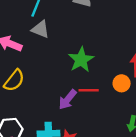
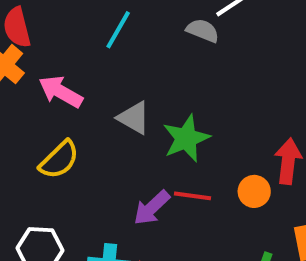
gray triangle: (41, 29) -> (134, 118), moved

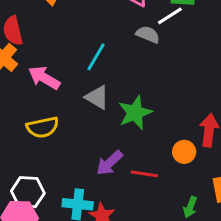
cyan line: (118, 30) -> (96, 57), moved
yellow semicircle: (59, 160) -> (43, 127), turned 32
red line: (192, 196) -> (144, 174), moved

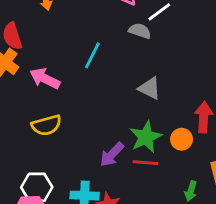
gray triangle: (97, 97) -> (150, 88), moved
green star: (135, 113) -> (146, 137), moved

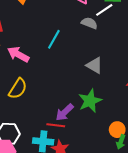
yellow semicircle: (46, 125) -> (18, 89), turned -45
orange circle: (182, 139) -> (117, 130), moved
red line: (145, 163) -> (56, 125), moved

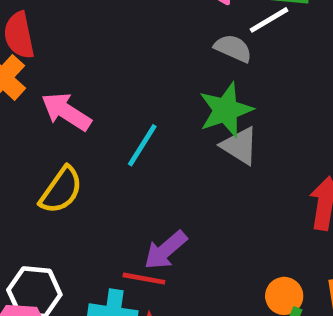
cyan line: (54, 39) -> (142, 145), moved
green star: (90, 101) -> (226, 110), moved

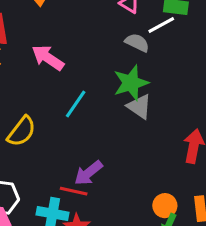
pink arrow: (66, 112) -> (48, 58), moved

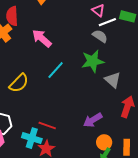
white line: (161, 25) -> (107, 22), moved
gray triangle: (139, 107) -> (113, 80), moved
purple arrow: (88, 173) -> (93, 120), moved

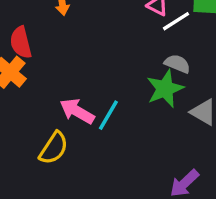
gray semicircle: (100, 36) -> (177, 64), moved
pink arrow: (42, 38) -> (77, 111), moved

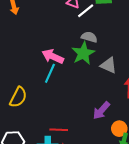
pink arrow: (77, 111) -> (53, 56), moved

